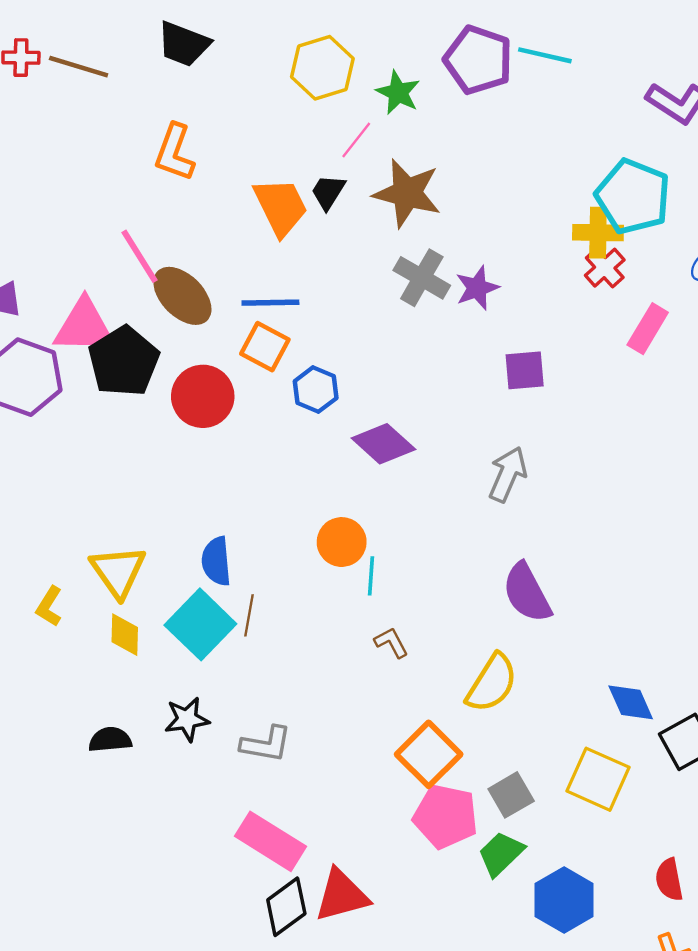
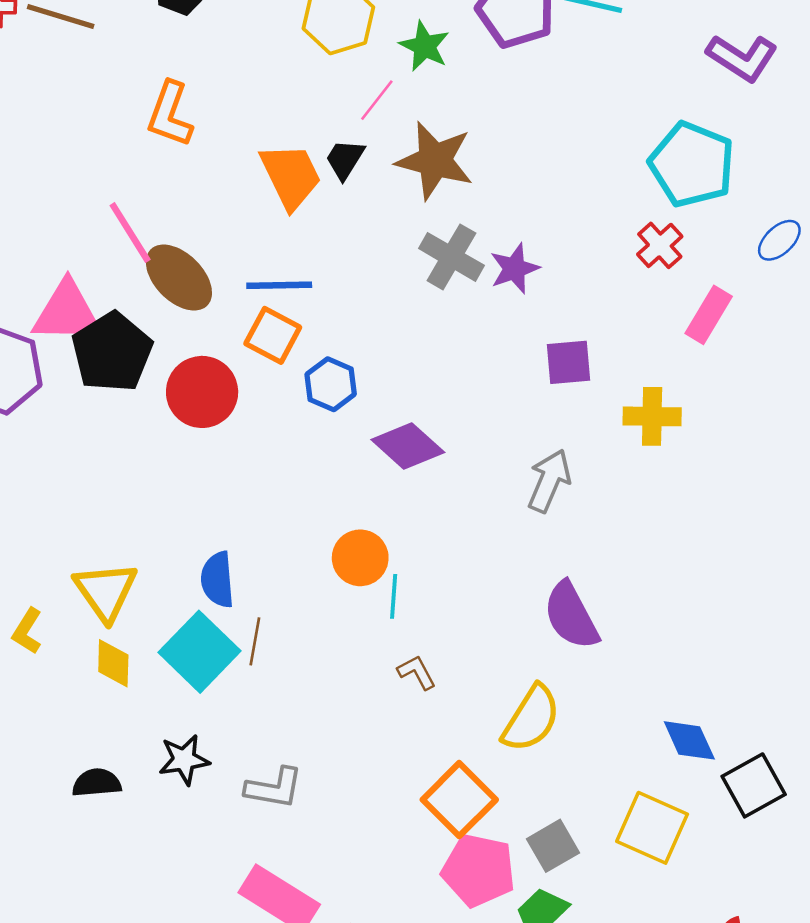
yellow cross: (598, 233) -> (652, 416), moved

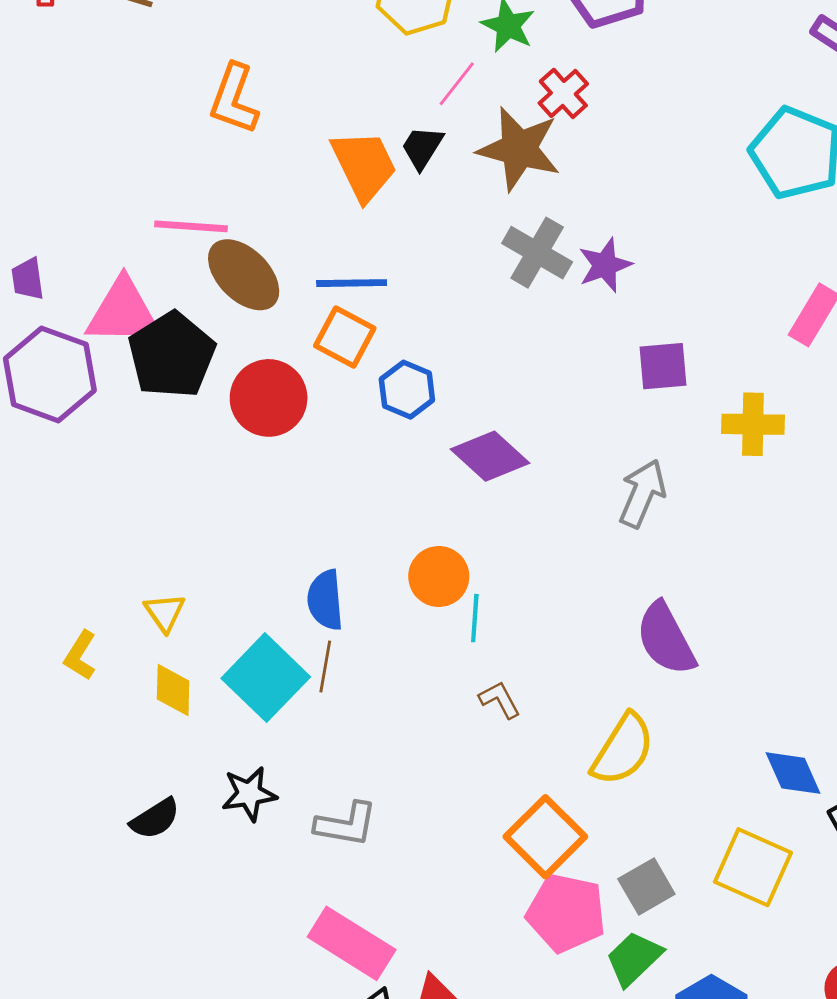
pink line: (130, 233) -> (191, 226), turned -54
red cross: (660, 245) -> (563, 93), moved
blue semicircle: (217, 580) -> (325, 600), moved
yellow triangle: (106, 591) -> (165, 612), size x0.6
black semicircle: (97, 783) -> (155, 819), turned 153

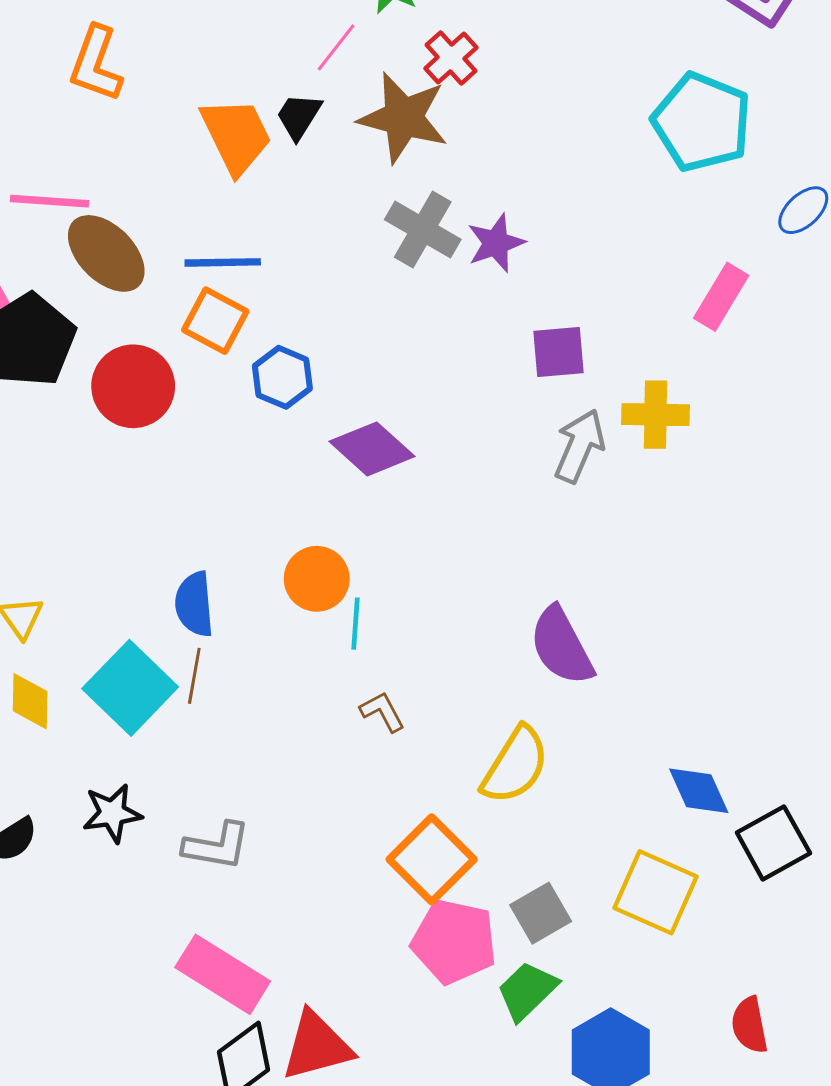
gray arrow: (642, 493) -> (579, 446), moved

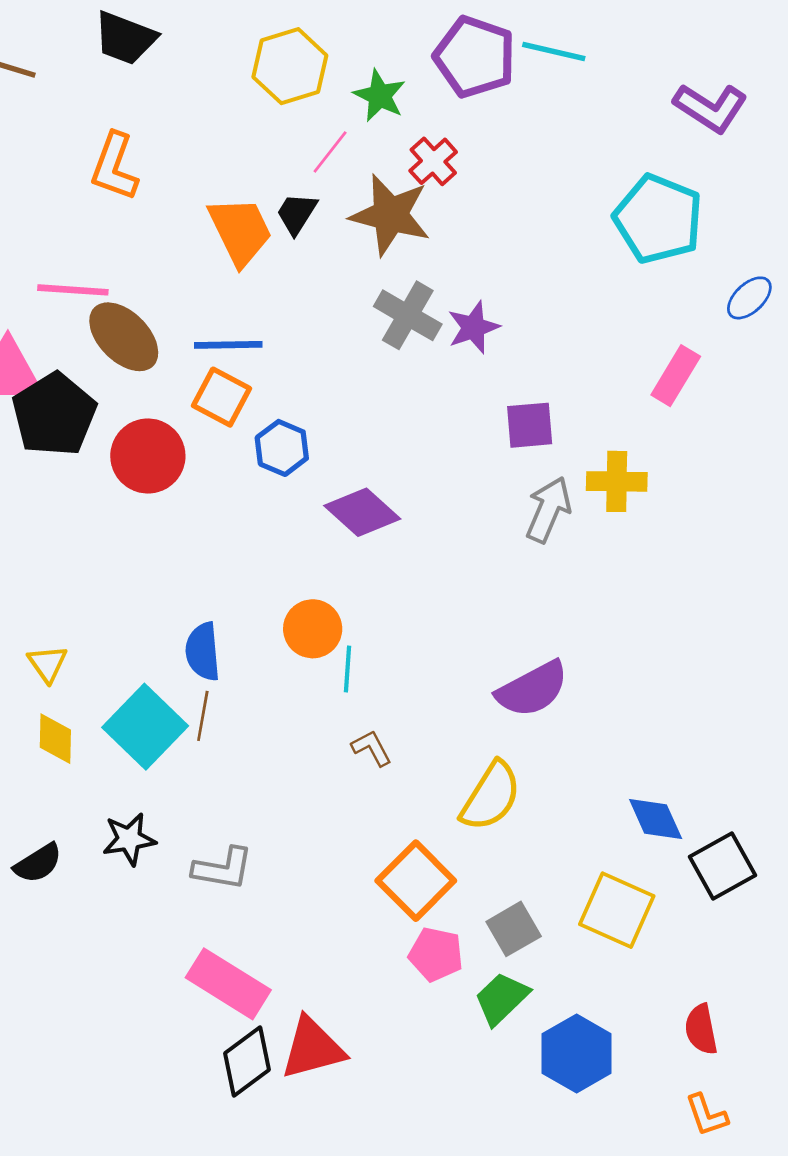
purple semicircle: (561, 646) -> (532, 689), turned -90
pink pentagon: (454, 941) -> (436, 954), size x0.7

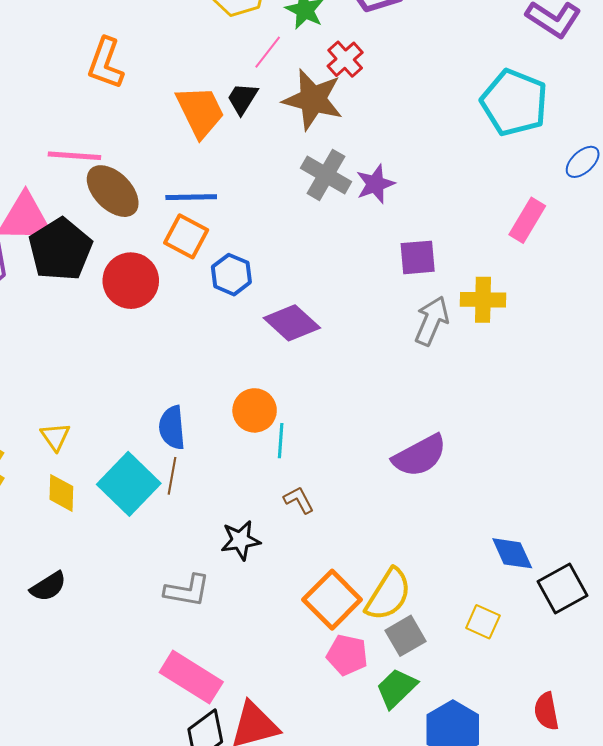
yellow semicircle: (491, 796) -> (388, 595), moved
black star: (129, 839) -> (240, 540), moved
yellow square: (617, 910) -> (483, 622), size x0.6

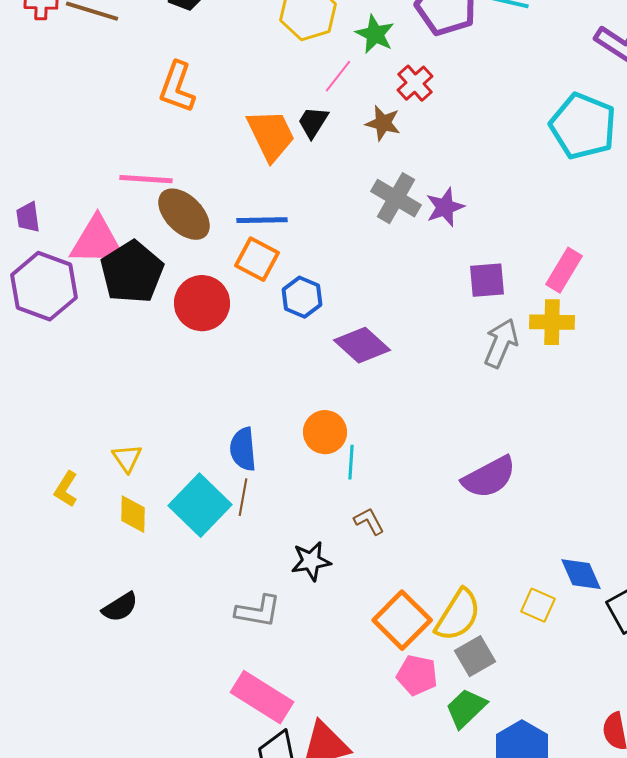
brown star: (313, 99) -> (383, 123), size x0.6
pink rectangle: (527, 220) -> (564, 270), moved
yellow square: (483, 622) -> (538, 605), moved

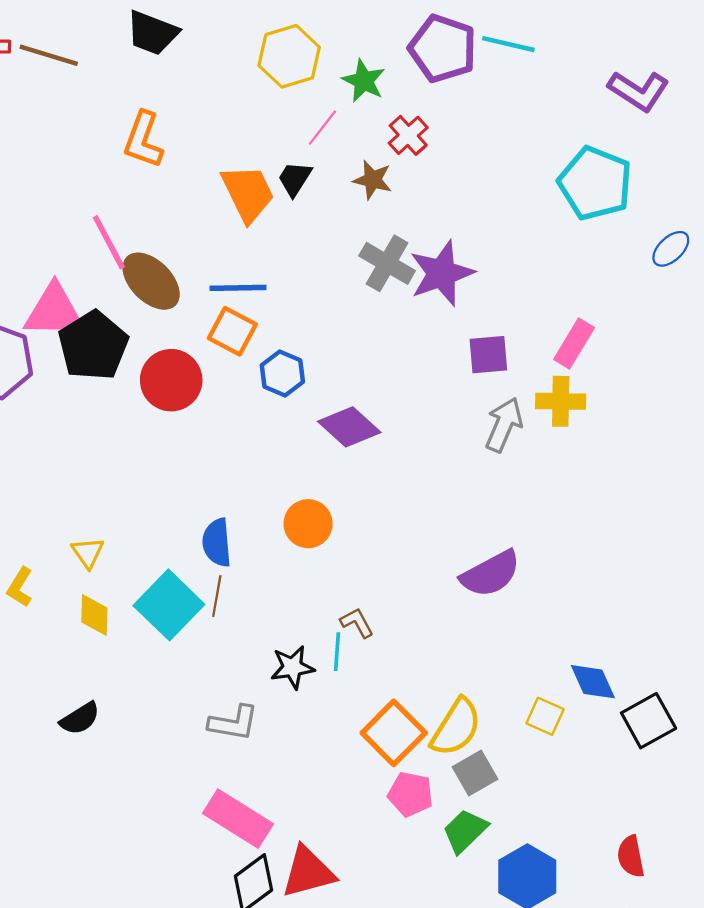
pink line: (146, 179) -> (109, 242), turned 58
purple star: (445, 207) -> (442, 273), size x1.5
cyan line: (351, 462) -> (337, 652), moved

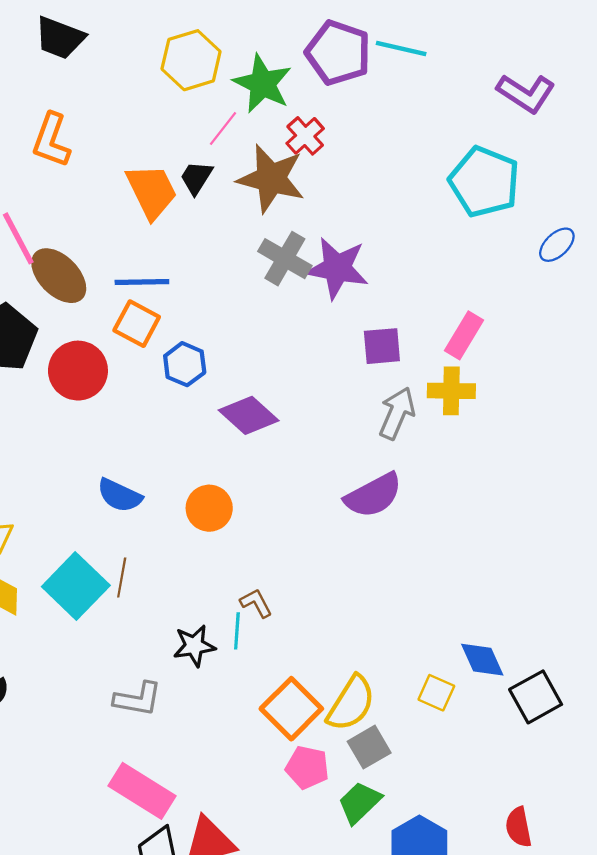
green star: (364, 81) -> (263, 84), size x1.4
brown star: (373, 180) -> (271, 179), size x1.8
purple star: (442, 273) -> (337, 268), turned 30
blue semicircle: (217, 543) -> (120, 495), moved, turned -60
purple semicircle: (491, 574) -> (373, 495), moved

